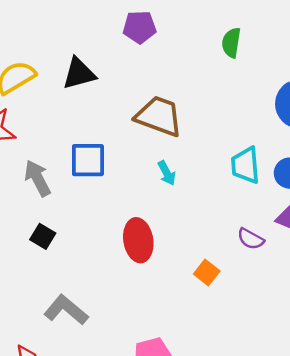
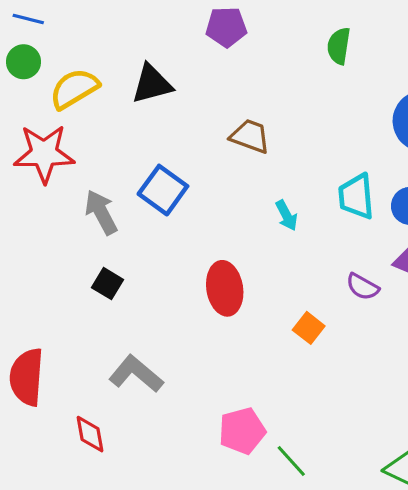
brown trapezoid: (159, 116) -> (250, 136), size x0.7
blue square: (88, 160) -> (163, 190), turned 36
cyan arrow: (167, 173) -> (286, 215), moved

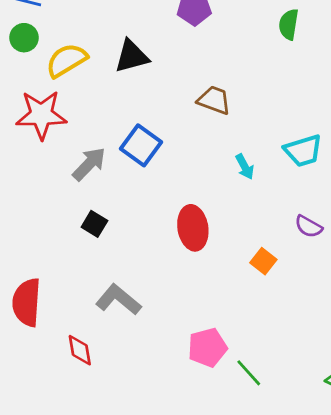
cyan trapezoid: (356, 196) -> (303, 151), turned -102
gray arrow: (101, 212) -> (89, 164), turned 72

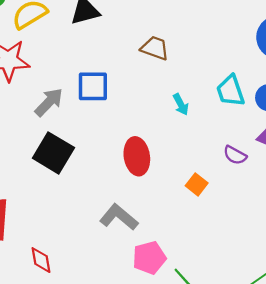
blue square: (141, 145) -> (93, 86), turned -36
cyan trapezoid: (303, 151) -> (230, 91), turned 88
black square: (94, 224) -> (53, 153), size x1.8
gray L-shape: (118, 300) -> (119, 217), moved

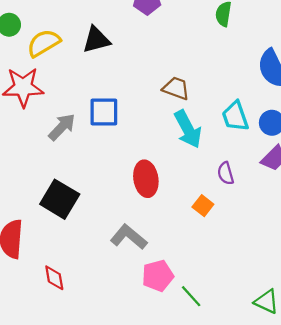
brown trapezoid: (155, 48) -> (176, 88), moved
cyan arrow: (181, 104) -> (188, 129), size x1.8
black square: (53, 153) -> (60, 199), moved
purple semicircle: (235, 155) -> (226, 173), moved, turned 45

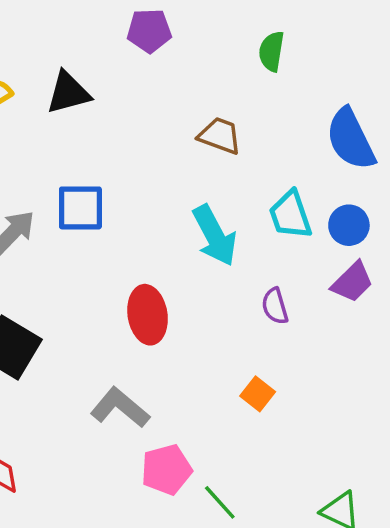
brown trapezoid: (176, 88) -> (220, 136), moved
orange square: (203, 206) -> (258, 394), moved

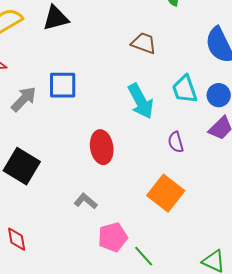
orange square: (258, 394) -> (166, 193), size x1.8
gray L-shape: (120, 408) -> (86, 201), size x0.7

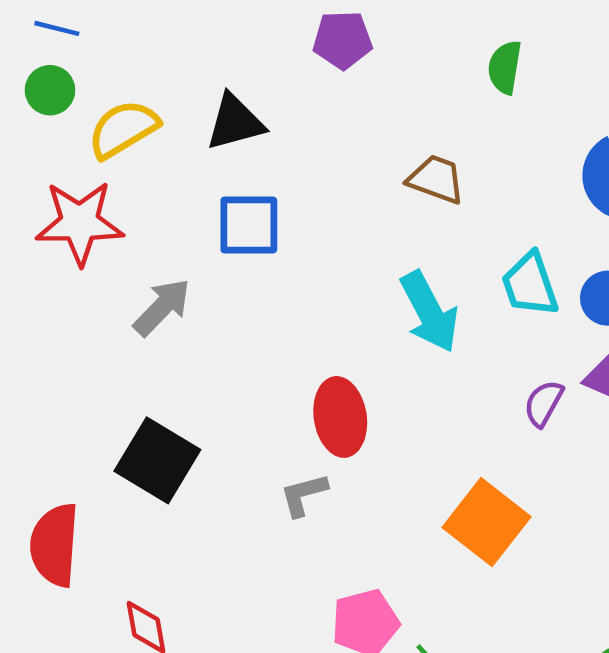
blue square: (63, 85) -> (249, 225), moved
purple semicircle: (176, 142) -> (544, 403), moved, turned 45
gray L-shape: (86, 201) -> (304, 495), moved, turned -55

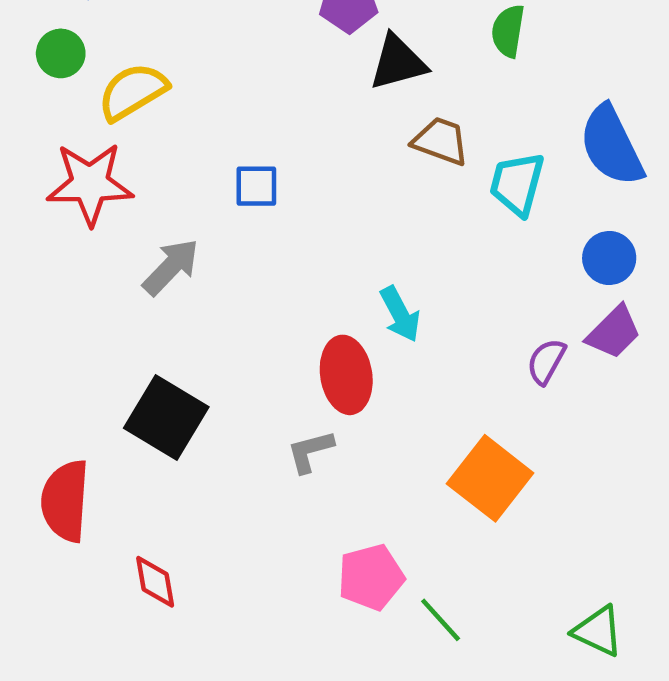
black triangle: (235, 122) -> (398, 62), moved
blue square: (249, 225) -> (256, 186), size x0.7
cyan trapezoid: (530, 284) -> (517, 184), moved, turned 34
cyan arrow: (429, 312) -> (400, 314), moved, size x0.7

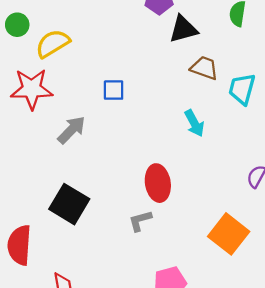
cyan arrow: (400, 314) -> (194, 123), moved

